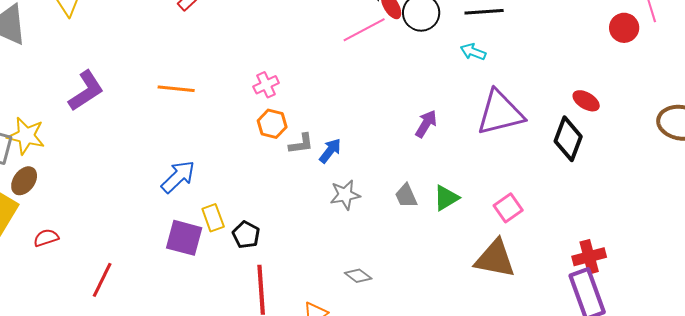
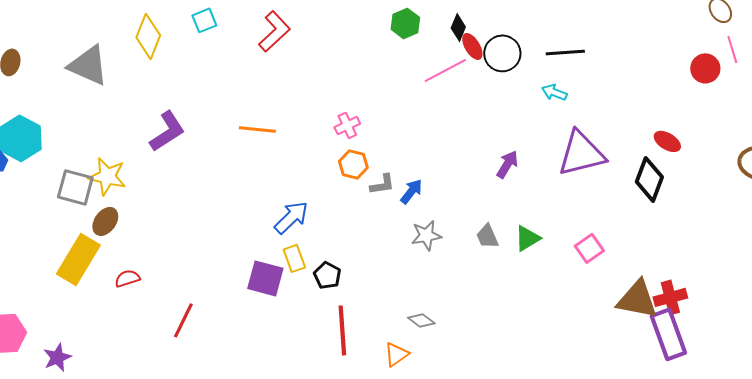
blue arrow: (178, 177) -> (291, 217), moved
brown triangle: (495, 259) -> (637, 299), moved
gray diamond: (358, 276) -> (421, 320), moved

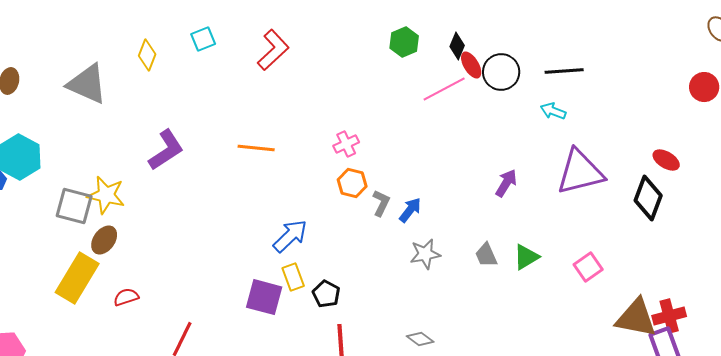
yellow diamond: (148, 36) -> (147, 55), size x0.7
gray L-shape: (382, 184) -> (381, 203), turned -56

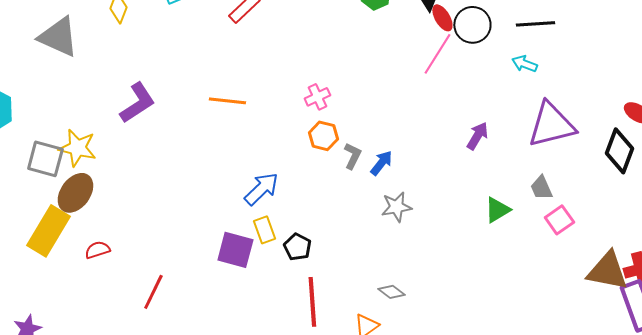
pink line: (444, 89) -> (437, 54), moved, turned -30
brown ellipse: (104, 240) -> (75, 193), size x1.4
gray trapezoid: (486, 255) -> (541, 188), moved

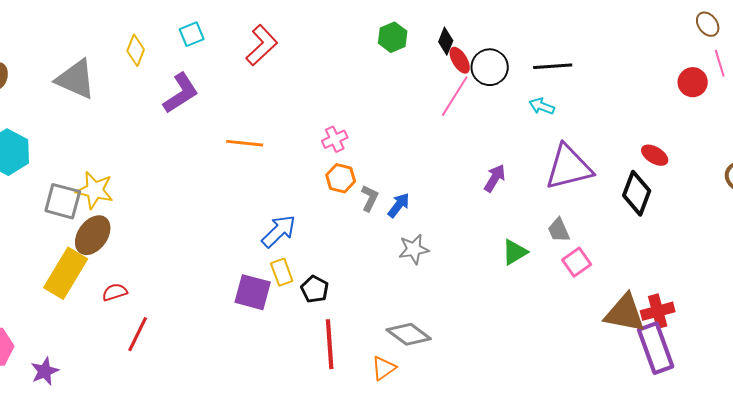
purple L-shape: (137, 103) -> (181, 93), moved
red line: (153, 292) -> (138, 334), moved
gray diamond: (391, 292) -> (409, 334), size x1.6

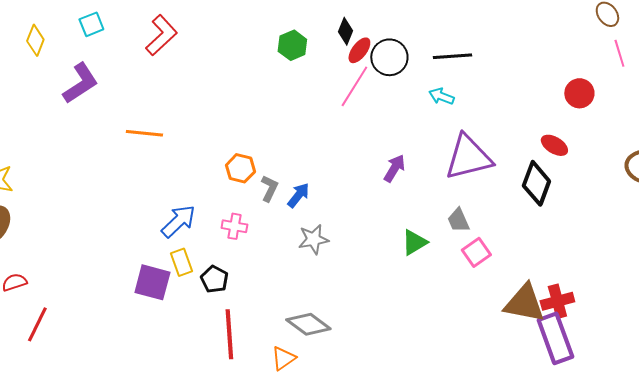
green hexagon: (393, 37) -> (292, 45), moved
red ellipse: (460, 60) -> (359, 50), turned 68
red circle: (693, 82) -> (579, 93), moved
pink cross: (335, 139) -> (234, 226), moved, turned 35

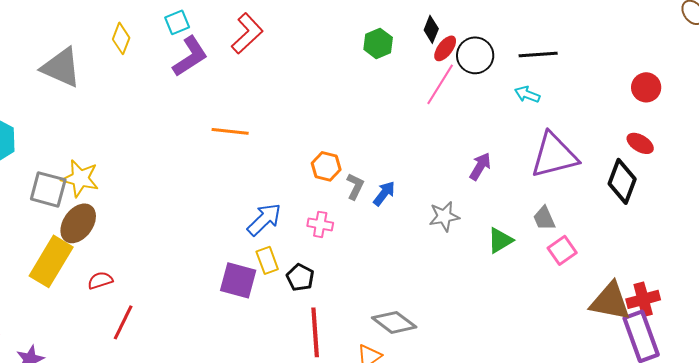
purple L-shape: (80, 83) -> (190, 56), moved
red circle: (579, 93) -> (646, 87), moved
gray star: (313, 239) -> (444, 216), moved

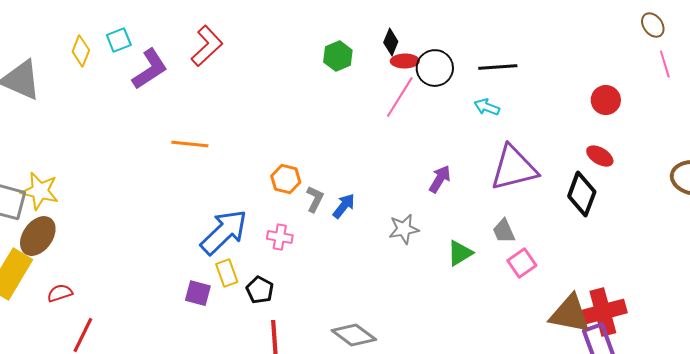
cyan square: (177, 22) -> (119, 40), moved
red ellipse: (445, 48) -> (405, 61), turned 52
blue arrow: (264, 219) -> (224, 232), size x1.4
purple square: (238, 280) -> (198, 293), size x0.7
red cross: (643, 299) -> (603, 312), size x1.4

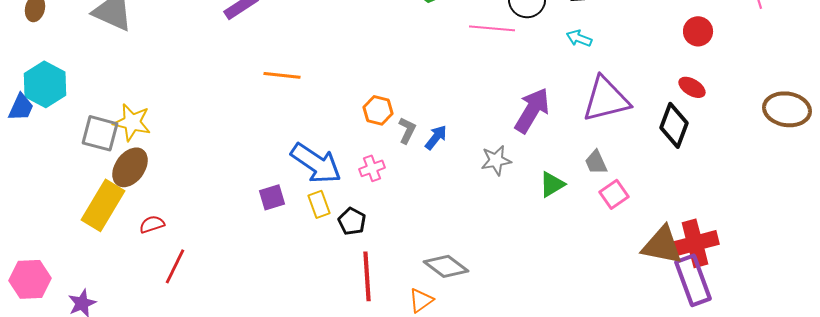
pink line: (400, 97) -> (492, 28), turned 63
purple arrow: (440, 179) -> (532, 110), size x1.6
blue arrow: (224, 232) -> (316, 163), turned 78
pink cross: (280, 237) -> (372, 168), turned -30
purple square: (198, 293) -> (272, 197), moved, turned -32

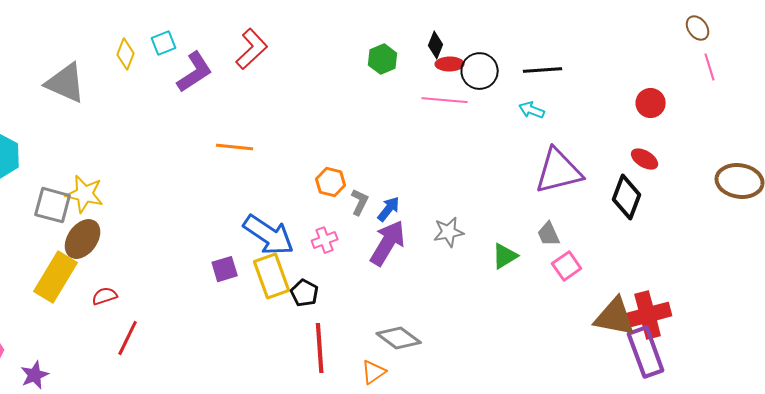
purple arrow: (532, 110) -> (388, 243), moved
yellow rectangle: (319, 204) -> (272, 276), size x1.6

